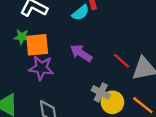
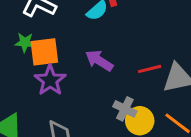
red line: (122, 61) -> (150, 69), turned -54
purple star: (41, 68) -> (50, 80), turned 30

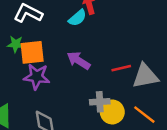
purple star: (50, 80) -> (37, 77), turned -30
gray cross: (125, 109) -> (100, 102), turned -30

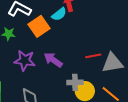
orange square: (32, 52) -> (39, 26), moved, turned -30
purple arrow: (79, 60) -> (53, 60), moved

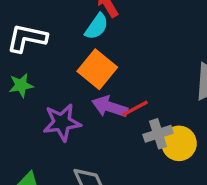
orange square: (39, 26) -> (97, 69), moved
red line: (93, 56) -> (135, 109), moved

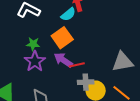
green star: (21, 85) -> (33, 44), moved
purple star: (62, 122) -> (35, 61), turned 30

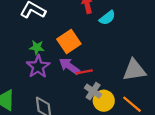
cyan semicircle: (68, 14) -> (107, 18), moved
gray cross: (86, 82) -> (93, 91), turned 35

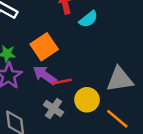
gray cross: (93, 91) -> (53, 109), moved
yellow circle: (104, 101) -> (87, 100), moved

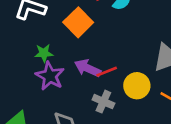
orange square: (44, 47) -> (78, 22), moved

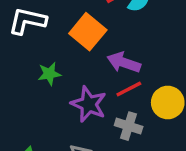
purple arrow: (88, 68) -> (124, 63), moved
purple star: (50, 76) -> (89, 104), moved

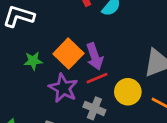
orange square: (88, 32) -> (68, 54), moved
purple arrow: (124, 63) -> (95, 56), turned -132

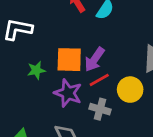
orange square: (68, 54) -> (69, 60), turned -36
purple arrow: (95, 56) -> (95, 59), turned 60

